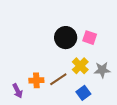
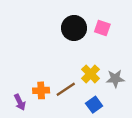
black circle: (66, 38) -> (74, 28), moved
pink square: (90, 38) -> (102, 28), moved

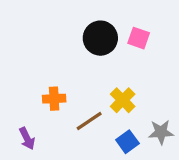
gray star: (115, 79) -> (161, 132), moved
orange cross: (41, 90) -> (54, 99), moved

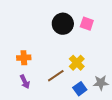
orange cross: (54, 99) -> (24, 58), moved
purple arrow: (27, 139) -> (25, 82), moved

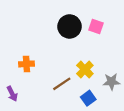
purple arrow: (25, 82) -> (12, 94), moved
gray star: (101, 83) -> (111, 82), moved

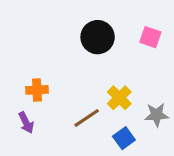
pink square: (96, 26) -> (150, 37), moved
purple arrow: (12, 94) -> (26, 123), moved

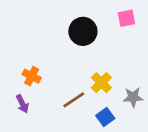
pink square: (150, 37) -> (126, 18), moved, turned -30
orange cross: (37, 90) -> (32, 76), turned 30

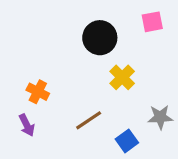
yellow cross: (101, 83) -> (122, 77), moved

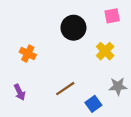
yellow cross: (122, 77) -> (105, 51), moved
orange cross: (38, 92) -> (28, 53), moved

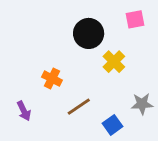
yellow cross: (105, 51) -> (114, 62), moved
orange cross: (28, 53) -> (52, 79), moved

